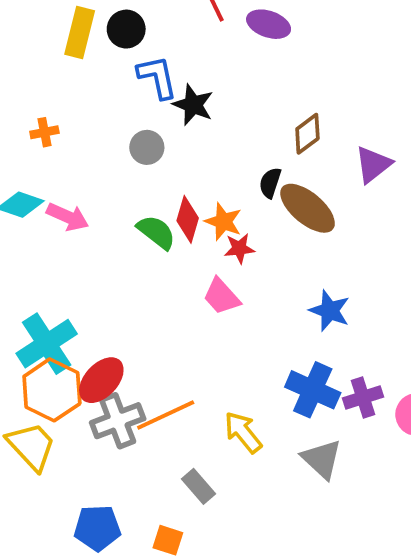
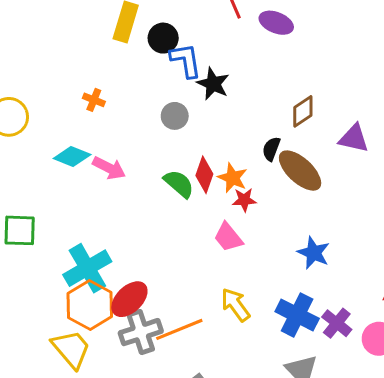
black circle: (126, 29) -> (163, 38), moved
orange cross: (44, 132) -> (94, 100), turned 30
purple triangle: (373, 164) -> (354, 138), turned 48
purple cross: (363, 398) -> (337, 323), turned -36
yellow arrow: (243, 432) -> (236, 305), moved

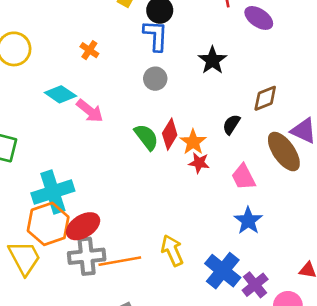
blue L-shape: (186, 60) -> (156, 35), moved
black star: (213, 84) -> (212, 60), moved
brown ellipse: (300, 171) -> (284, 152), moved
pink trapezoid: (228, 237) -> (243, 177), moved

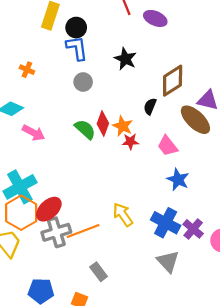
brown diamond: (265, 98) -> (173, 81), size x1.4
pink arrow: (90, 111) -> (34, 133), moved

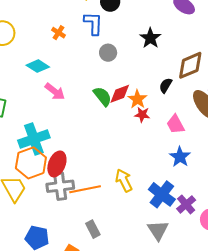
blue L-shape: (77, 48) -> (93, 23), moved
red diamond: (103, 123) -> (120, 94), turned 40
red ellipse: (49, 209) -> (57, 164), turned -35

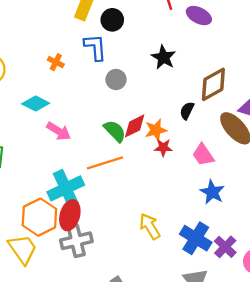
orange star: (137, 99) -> (156, 130), turned 30
cyan cross: (34, 139) -> (66, 188), moved
orange line: (85, 189) -> (105, 163), moved

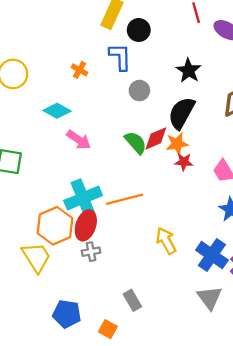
black semicircle: (187, 111) -> (181, 113), moved, size x1.8
orange line: (105, 163) -> (125, 199), moved
gray cross: (76, 241) -> (91, 252), size x0.6

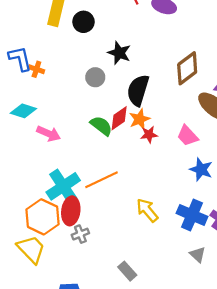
blue L-shape: (120, 57) -> (20, 59), moved
black star: (189, 71) -> (119, 53), moved
gray triangle: (210, 298) -> (198, 255), size x0.7

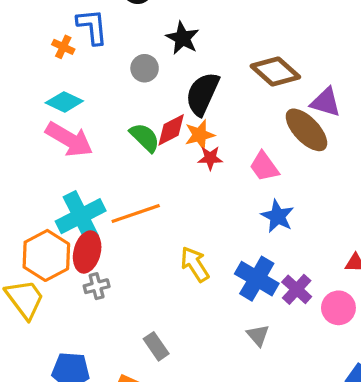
blue L-shape: (20, 59) -> (92, 27), moved
brown diamond: (187, 68) -> (275, 72), turned 72
cyan diamond: (23, 111) -> (64, 102), moved
pink arrow: (49, 134) -> (69, 139), size x1.4

